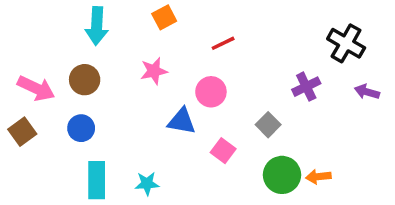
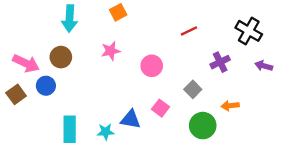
red line: (223, 43) -> (189, 31), moved
blue triangle: (182, 121) -> (131, 119), moved
blue circle: (81, 128) -> (46, 86), moved
orange arrow: (318, 177) -> (230, 106), moved

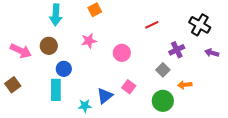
blue circle: (46, 86) -> (64, 69), moved
gray square: (193, 89) -> (163, 70), moved
brown square: (16, 94) -> (13, 85), moved
blue triangle: (131, 119) -> (105, 96), turned -48
cyan rectangle: (70, 129) -> (56, 90), moved

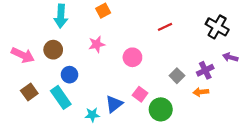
purple cross: (177, 50) -> (205, 70), moved
brown square: (13, 85) -> (29, 92), moved
cyan rectangle: (56, 90) -> (61, 97), turned -35
green circle: (163, 101) -> (161, 109), moved

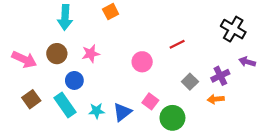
red line: (165, 27) -> (177, 44), moved
pink star: (97, 44) -> (91, 54), moved
cyan star: (92, 115) -> (97, 111), moved

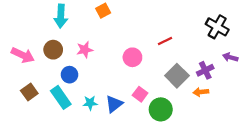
gray square: (190, 82) -> (177, 76), size x1.5

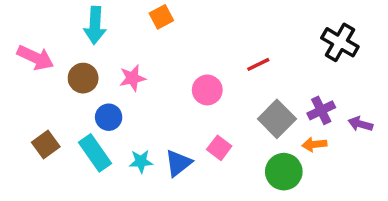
pink arrow: (23, 55) -> (35, 58), moved
purple arrow: (230, 57) -> (360, 124), moved
green circle: (161, 109) -> (284, 172), moved

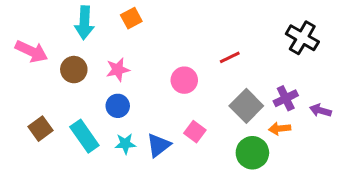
orange square: (161, 17) -> (131, 18), moved
blue circle: (109, 117) -> (118, 106), moved

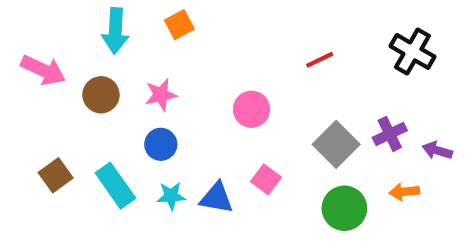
red line: (230, 57) -> (320, 60), moved
orange arrow: (280, 129) -> (404, 192), moved
blue triangle: (159, 145) -> (217, 198), turned 48

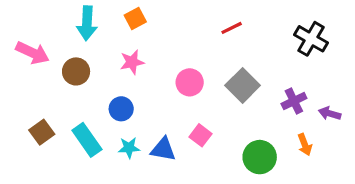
red line: (320, 60) -> (232, 28), moved
pink star: (161, 95) -> (132, 62), moved
gray square: (336, 144) -> (243, 85), moved
orange arrow: (404, 192) -> (305, 145), turned -105

